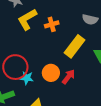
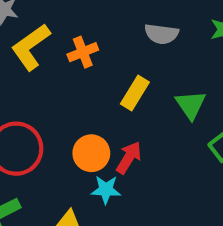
yellow rectangle: (74, 46) -> (135, 93), size x0.7
cyan star: (27, 78) -> (106, 190), moved

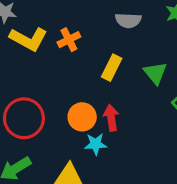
yellow L-shape: (31, 47) -> (28, 39), turned -111
red arrow: (129, 158) -> (111, 118), turned -35

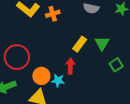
yellow rectangle: (112, 68) -> (80, 44), moved
orange circle: (82, 117) -> (41, 76), moved

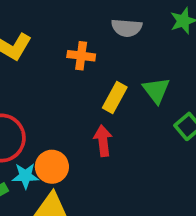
orange cross: (53, 14) -> (81, 56), moved, turned 32
cyan star: (58, 80) -> (25, 176), moved

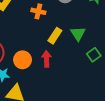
orange circle: (52, 167) -> (23, 60), moved

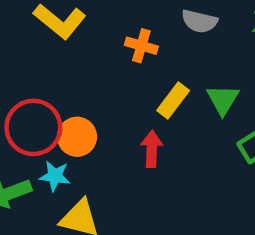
orange circle: (23, 60) -> (77, 137), moved

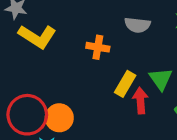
red arrow: (152, 149) -> (140, 101), moved

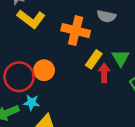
orange cross: (98, 47) -> (76, 31), size x1.6
orange circle: (59, 118) -> (44, 70), moved

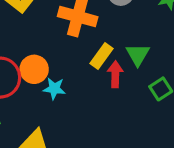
cyan star: (32, 103) -> (54, 89), moved

